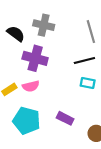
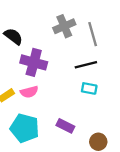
gray cross: (44, 25) -> (64, 26), moved, turned -36

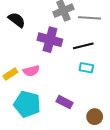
gray line: (93, 34) -> (89, 18), turned -70
purple cross: (34, 62) -> (50, 40), moved

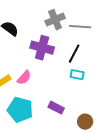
black line: (83, 46) -> (74, 54), turned -48
pink semicircle: (31, 71) -> (24, 78), turned -35

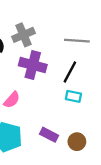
gray cross: (55, 20) -> (23, 35), moved
brown circle: (85, 122) -> (77, 142), moved

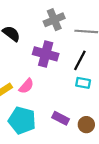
gray cross: (23, 35) -> (54, 20), moved

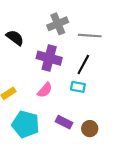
cyan rectangle: (83, 83) -> (78, 87), moved
pink semicircle: (26, 86) -> (45, 90), moved

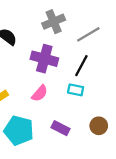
gray line: (90, 36) -> (88, 34), turned -35
brown circle: (90, 129) -> (99, 126), moved

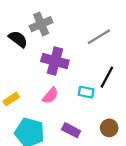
gray cross: (54, 22) -> (41, 24), moved
black line: (81, 66) -> (107, 77), moved

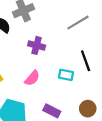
purple cross: (55, 61) -> (37, 45), size x0.7
black line: (107, 77) -> (86, 61), turned -48

